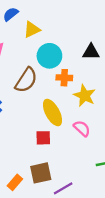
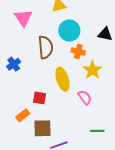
brown semicircle: (26, 80) -> (46, 47), turned -50
red square: (43, 138) -> (39, 98), moved
orange rectangle: (15, 182) -> (23, 115), moved

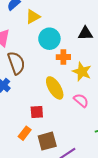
brown semicircle: (46, 47) -> (16, 63), moved

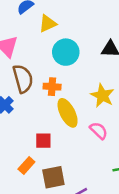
orange cross: (63, 57) -> (52, 87), moved

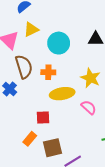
yellow triangle: (48, 24) -> (31, 29), moved
yellow ellipse: (68, 113) -> (62, 94), turned -70

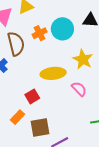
cyan circle: (59, 43) -> (62, 29), moved
orange cross: (48, 72) -> (40, 33), moved, turned -32
red square: (43, 118) -> (32, 96), turned -32

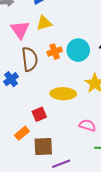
pink semicircle: (79, 89) -> (87, 125), moved, turned -35

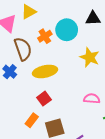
yellow ellipse: (63, 94) -> (45, 71), moved

